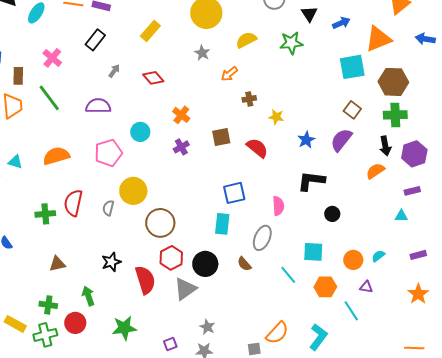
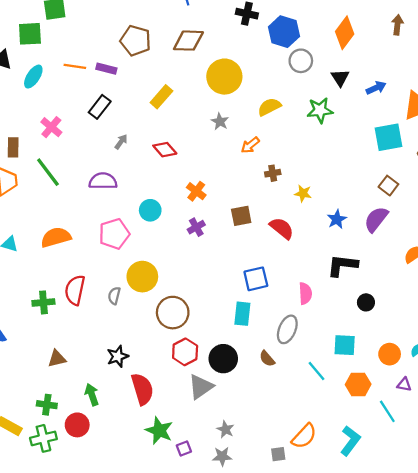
red semicircle: (145, 280) -> (142, 389), moved
green star: (124, 328) -> (159, 431), moved, turned 30

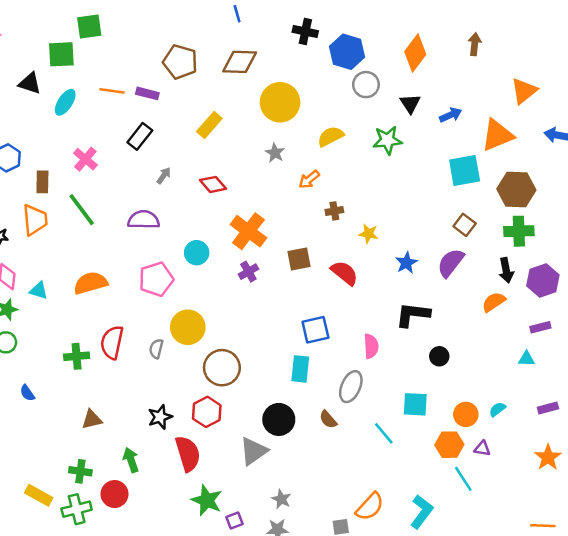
orange cross: (196, 191) -> (248, 231), size x1.6
red hexagon: (185, 352) -> (207, 412), moved
orange hexagon: (358, 384) -> (449, 445), moved

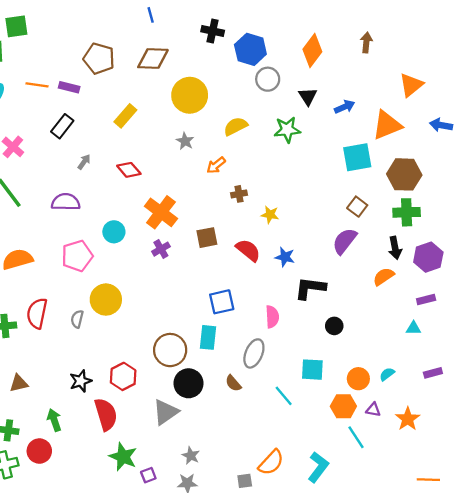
blue star: (406, 263) -> (285, 257), moved, turned -30
brown circle: (222, 368) -> (170, 350), moved
orange star: (548, 457) -> (408, 419), moved

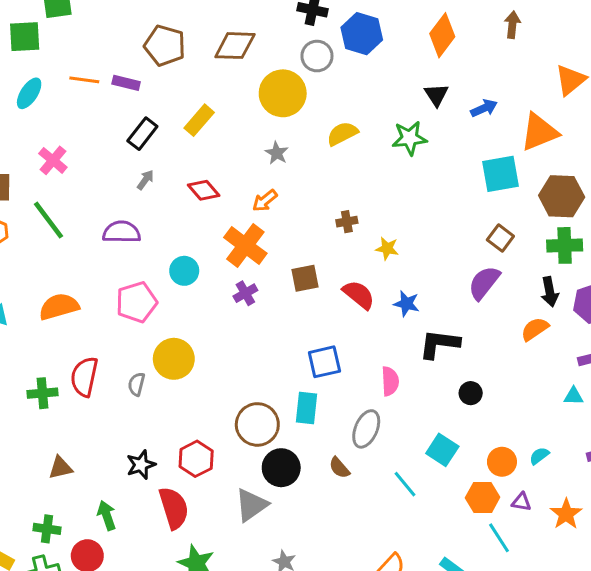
gray circle: (268, 79) -> (317, 56), moved
black rectangle: (62, 126) -> (142, 134), moved
orange arrow: (216, 165) -> (265, 201), moved
cyan square: (312, 370) -> (442, 450), turned 30

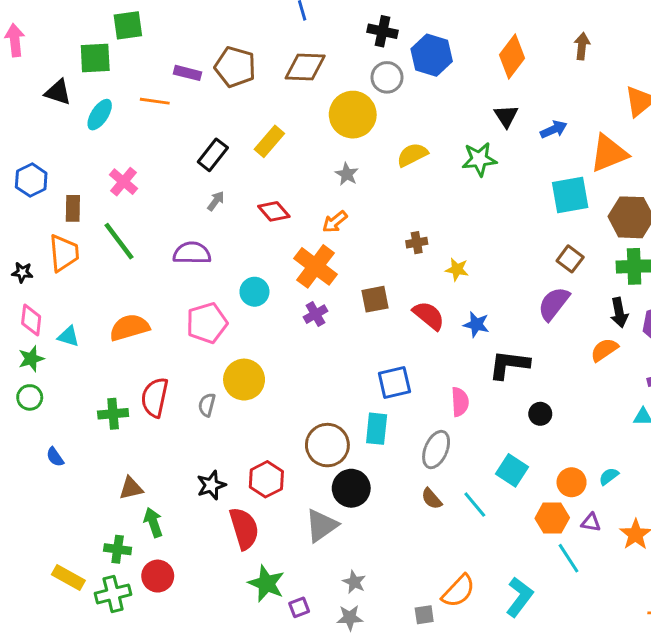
purple rectangle: (126, 83) -> (187, 73), moved
brown semicircle: (339, 468) -> (432, 499), moved
green arrow: (107, 515) -> (153, 522), moved

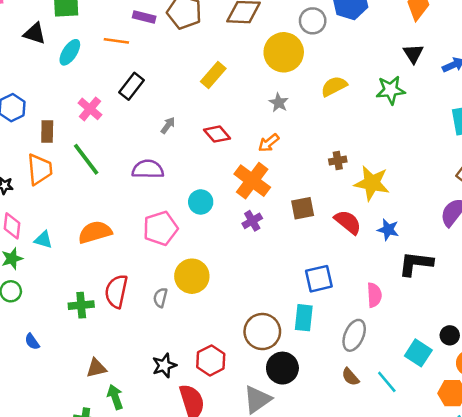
black rectangle: (213, 155) -> (131, 86), moved
yellow star: (457, 269) -> (372, 183), size x1.8
black circle: (540, 414) -> (450, 335), moved

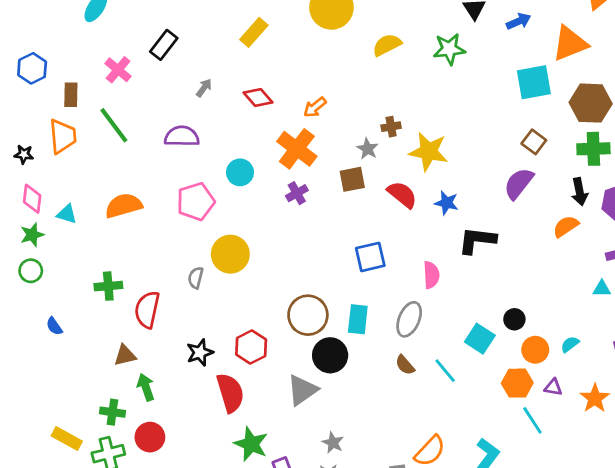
gray star: (279, 103) -> (368, 149), moved
red semicircle: (116, 291) -> (147, 310), moved
cyan rectangle: (304, 318) -> (358, 319), moved

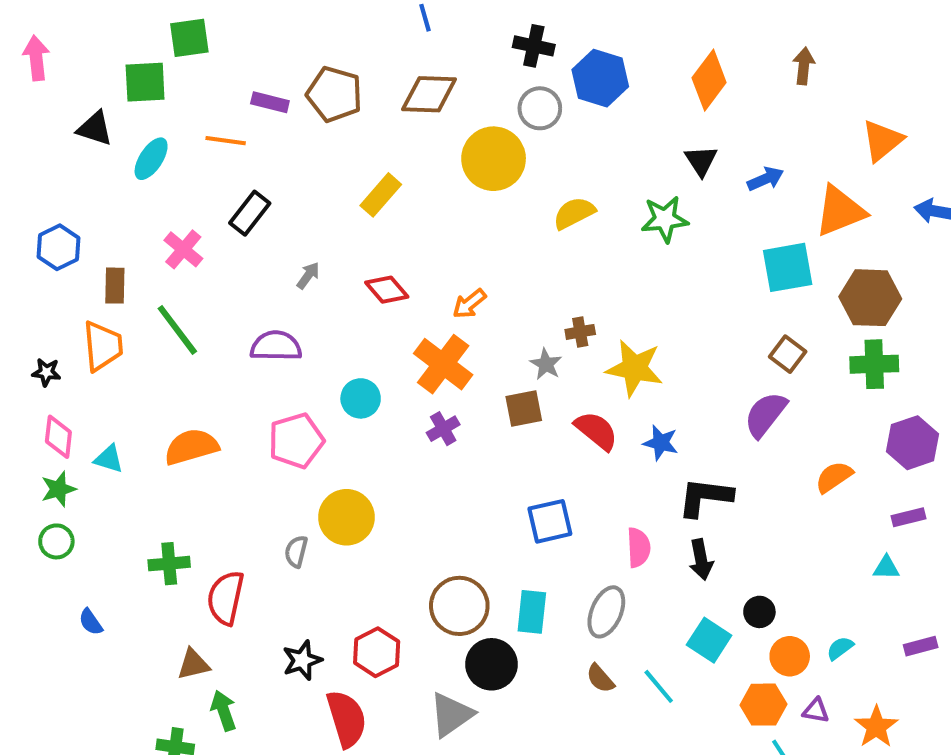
black arrow: (580, 192) -> (701, 560), moved

